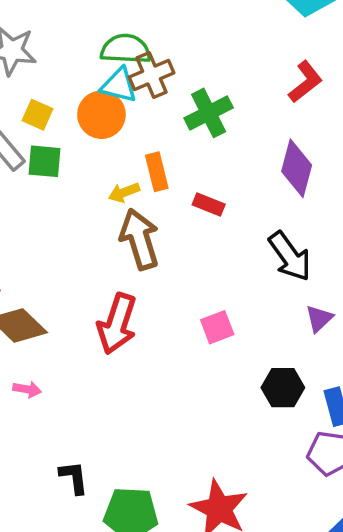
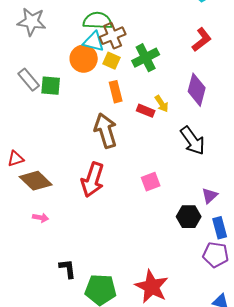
yellow square: (38, 115) -> (112, 61), moved
yellow arrow: (124, 192) -> (162, 104), moved, turned -102
purple triangle: (319, 319) -> (210, 196), moved

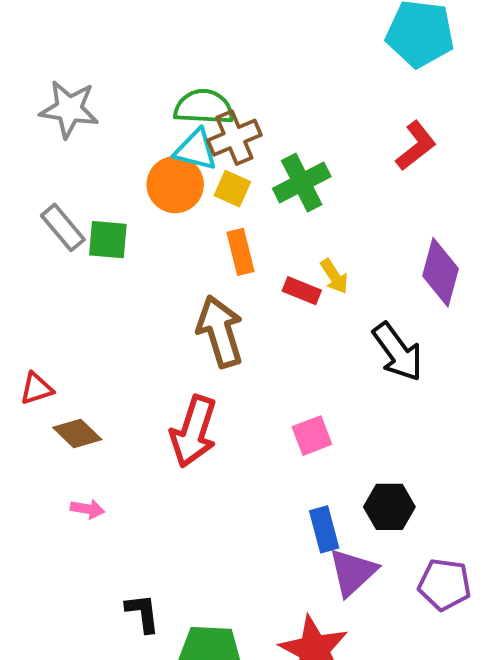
purple diamond: (197, 90) -> (440, 272), moved
brown diamond: (36, 181) -> (77, 433), size x0.7
purple triangle: (210, 196) -> (353, 572), moved, size x1.5
blue rectangle: (220, 228) -> (324, 529), moved

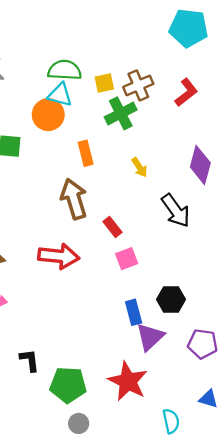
brown cross: (234, 138) -> (138, 85), moved
yellow square: (232, 189) -> (104, 83), moved, turned -36
red rectangle: (302, 291) -> (113, 227), moved, turned 30
red arrow: (194, 431) -> (59, 256), turned -102

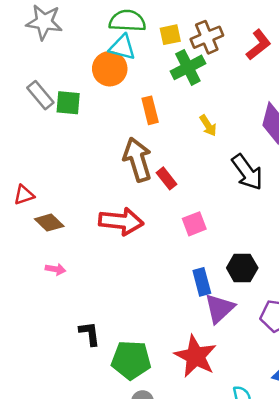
red rectangle: (113, 227) -> (166, 178), moved

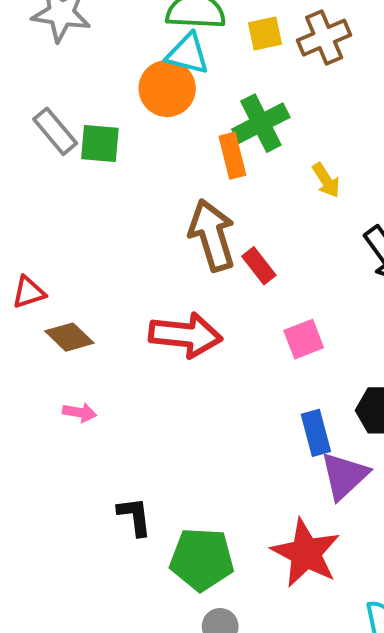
green cross: (188, 67) -> (261, 123), moved

